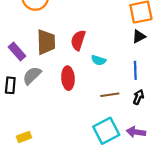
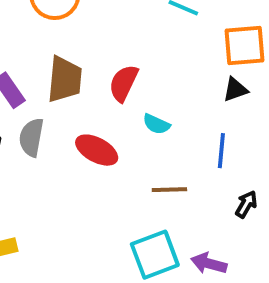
gray semicircle: (32, 76) -> (31, 137), turned -42
red ellipse: (68, 78) -> (97, 150), turned -65
black arrow: (138, 97) -> (246, 204), moved

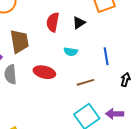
red semicircle: (123, 83) -> (53, 22), moved
black triangle: (235, 90) -> (79, 23), moved

